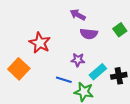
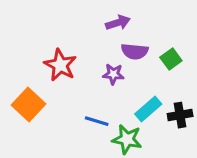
purple arrow: (78, 15) -> (118, 23), turned 133
green square: (120, 30) -> (171, 59), moved
purple star: (78, 60) -> (113, 74), moved

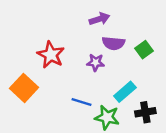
black cross: (180, 115) -> (145, 112), moved

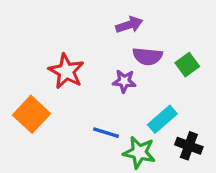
black cross: (145, 112) -> (189, 146), turned 30

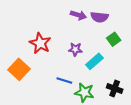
purple arrow: (129, 25) -> (78, 15), turned 35
purple semicircle: (147, 56) -> (100, 17), moved
cyan rectangle: (162, 119) -> (94, 61), moved

